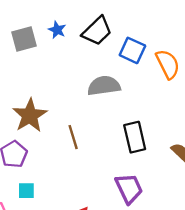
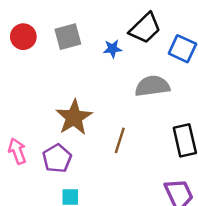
blue star: (57, 30) -> (113, 49), moved, turned -30
brown line: (73, 137) -> (120, 140), turned 35

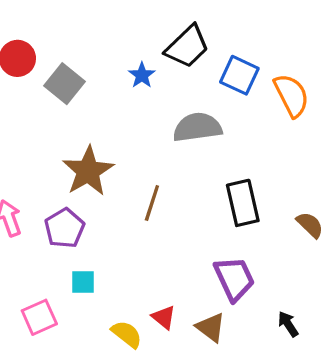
gray square: (68, 37) -> (65, 84), moved, turned -36
blue star: (113, 49) -> (142, 75), turned -30

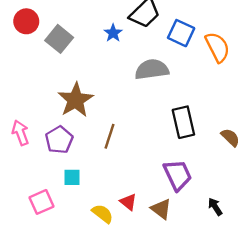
brown line: (152, 203) -> (110, 136), moved

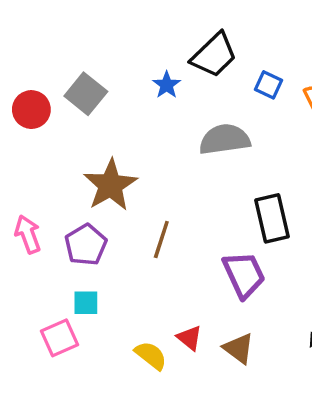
red circle: (26, 21) -> (31, 110), moved
blue square: (181, 33) -> (269, 85), size x0.7
purple trapezoid: (178, 175) -> (244, 275), moved
cyan square: (72, 177) -> (86, 303), moved

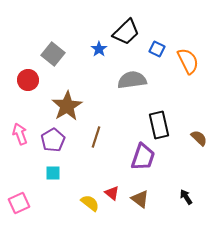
red circle: (31, 110) -> (28, 80), moved
purple trapezoid: (244, 275) -> (143, 157), turned 44
pink square: (59, 338) -> (19, 203), moved

